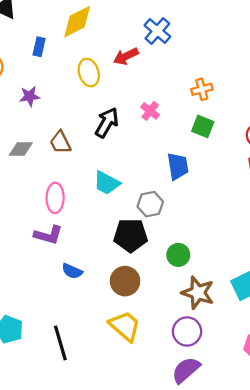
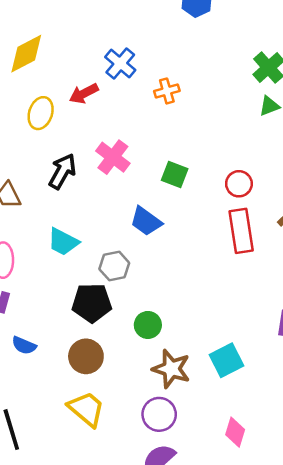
yellow ellipse: (89, 73) -> (41, 113), turned 36
orange cross: (202, 89) -> (167, 91), moved
pink cross: (150, 111) -> (113, 157), size x1.5
blue trapezoid: (178, 166) -> (146, 221), turned 136

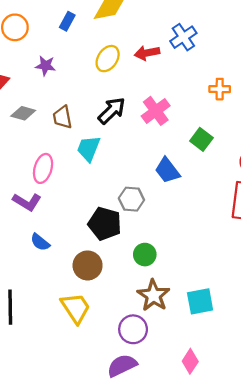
orange cross: (167, 91) -> (220, 89), moved
cyan trapezoid: (63, 242) -> (89, 149), moved, turned 68

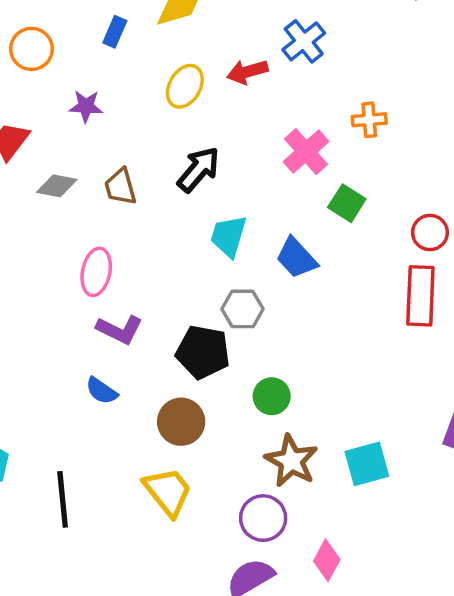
pink cross: (156, 111) -> (306, 152), moved
cyan trapezoid: (89, 149) -> (228, 236), moved
purple L-shape: (27, 202) -> (120, 330), moved
pink diamond: (190, 361) -> (327, 560), moved

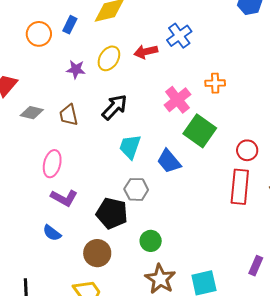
orange circle: (32, 49) -> (39, 34), moved
purple star: (86, 106) -> (76, 69), moved
green square: (347, 203) -> (200, 131), size x1.5

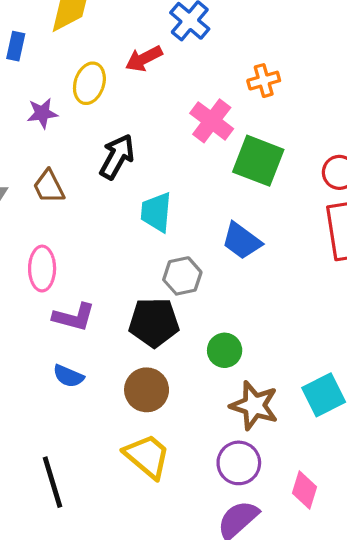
blue trapezoid: (169, 161) -> (242, 241), moved

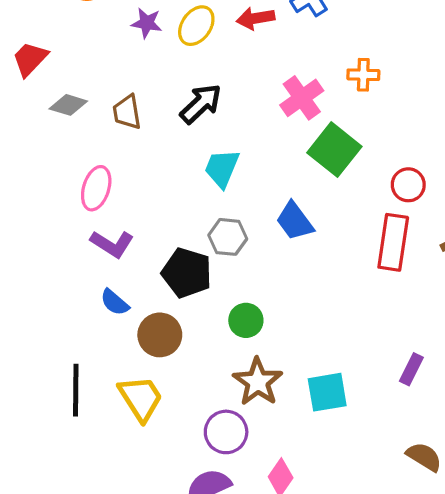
purple star: (42, 113) -> (147, 23), moved
blue semicircle: (68, 376) -> (115, 302), moved
black line: (52, 482) -> (76, 390), moved

